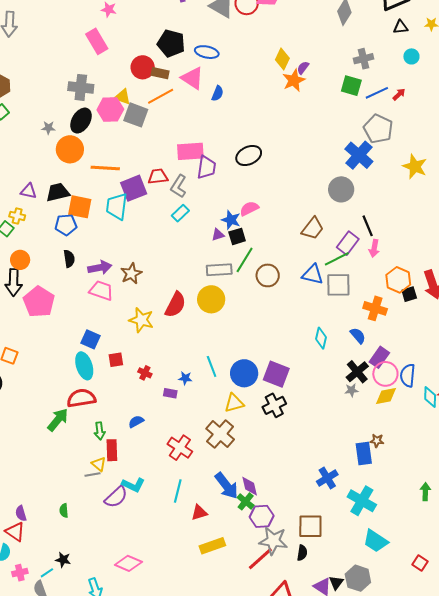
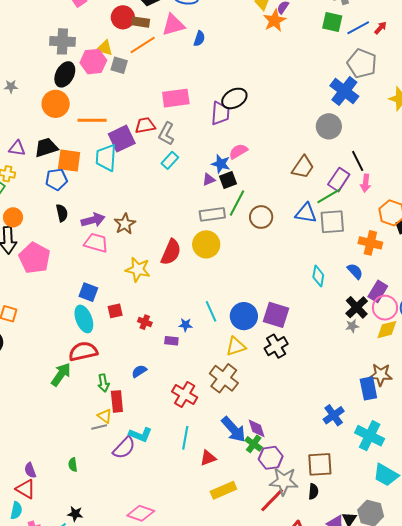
pink triangle: (192, 78) -> (173, 25), turned -45
gray square: (136, 115) -> (119, 65), size x0.7
gray star: (48, 128) -> (11, 87), moved
purple trapezoid: (206, 167) -> (220, 113), moved
brown star: (377, 441) -> (381, 375), size x1.6

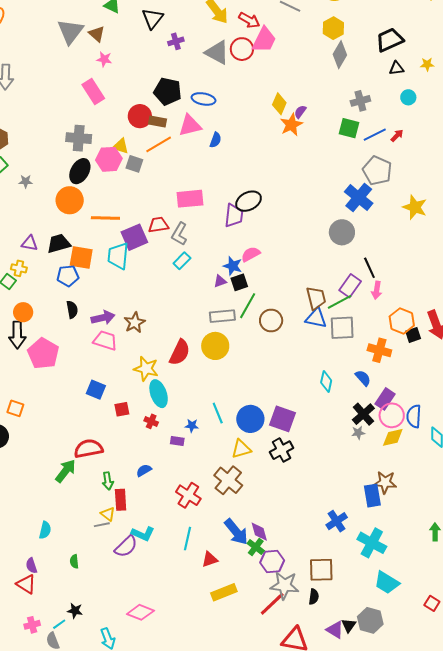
brown trapezoid: (303, 167) -> (316, 298), moved, turned -50
cyan ellipse: (84, 319) -> (159, 394), moved
cyan semicircle: (16, 510) -> (45, 530), moved

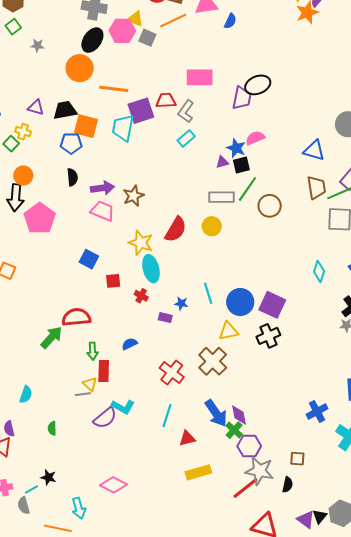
blue triangle: (316, 318) -> (314, 150), moved
yellow circle: (215, 346) -> (212, 226), size x0.7
brown square: (321, 570) -> (297, 459), size x0.6

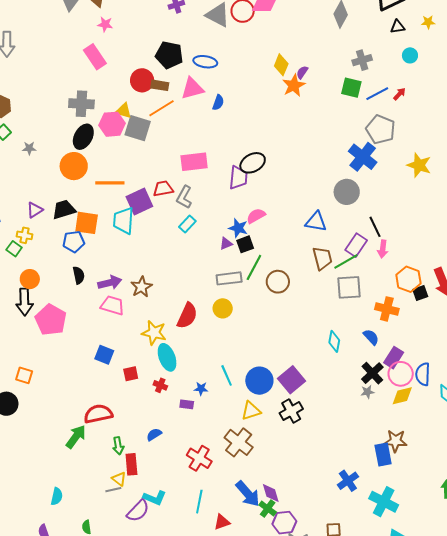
gray square: (147, 38) -> (138, 128), size x1.5
purple triangle: (36, 107) -> (35, 210), turned -42
purple square: (272, 305) -> (292, 380), turned 32

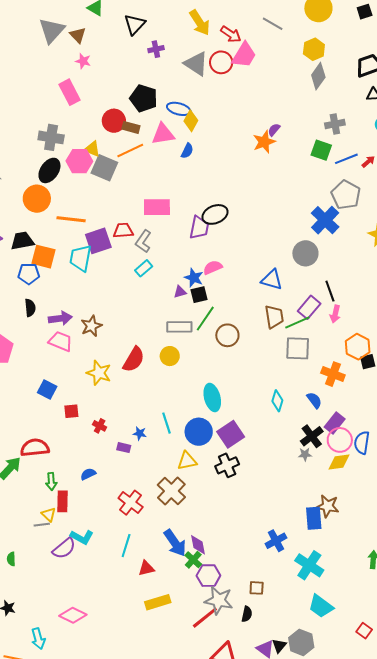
yellow diamond: (281, 65) -> (191, 121), moved
cyan ellipse: (167, 357) -> (212, 397), moved

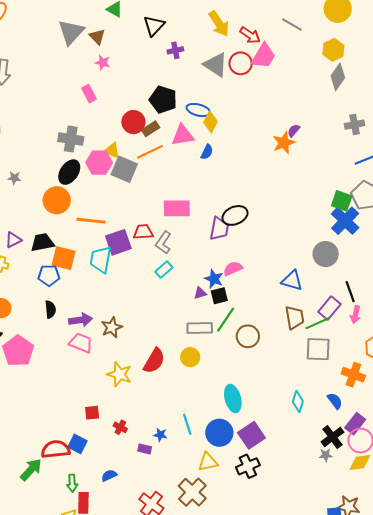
pink rectangle: (69, 92) -> (89, 94), size x0.7
brown rectangle: (131, 127) -> (151, 129), turned -48
green square: (321, 150) -> (342, 201), moved
blue square: (47, 390) -> (78, 444), moved

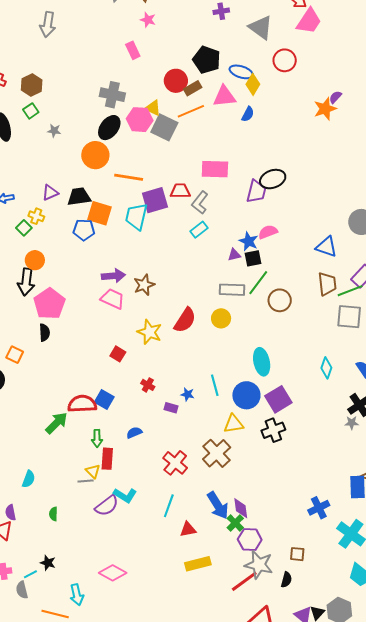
red circle: (241, 63) -> (285, 60), moved
black semicircle: (50, 309) -> (44, 333), moved
red square: (92, 413) -> (118, 354), moved, turned 35

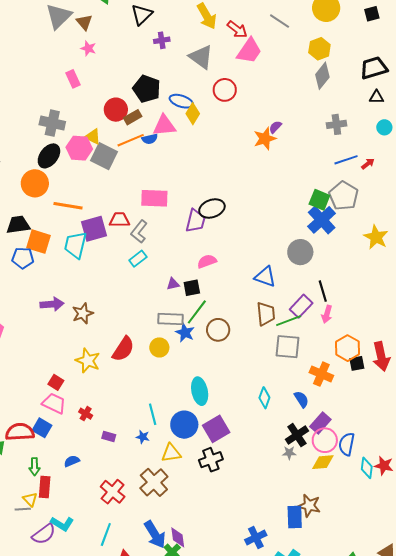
blue semicircle: (248, 114) -> (150, 139), moved, turned 49
blue star: (249, 241) -> (185, 333), moved
pink trapezoid: (113, 299) -> (54, 403), moved
blue star: (187, 394) -> (143, 437), moved

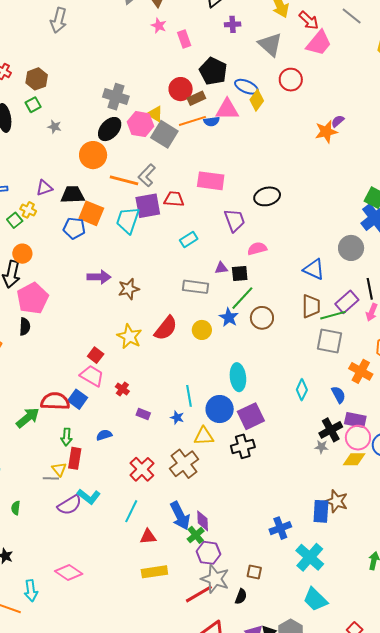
pink rectangle: (73, 79) -> (184, 39), moved
purple trapezoid: (195, 221) -> (235, 220), moved, turned -40
gray L-shape: (139, 232) -> (147, 175), moved
gray rectangle: (171, 319) -> (196, 287), moved
purple rectangle: (320, 423) -> (355, 420), turned 55

